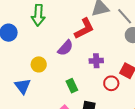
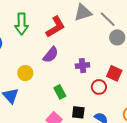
red L-shape: (84, 29) -> (55, 27), moved

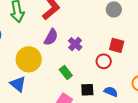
purple cross: (82, 66) -> (75, 44), moved, turned -32
yellow circle: (25, 73) -> (29, 59), size x1.6

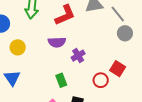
purple semicircle: (51, 37) -> (57, 42), turned 42
yellow circle: (29, 59) -> (18, 47), moved, size x0.6

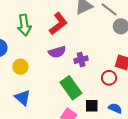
purple cross: (78, 56) -> (81, 60), turned 32
green rectangle: (61, 80) -> (71, 88), size x1.6

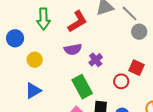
purple cross: (81, 60) -> (96, 60), turned -32
blue triangle: (23, 98) -> (33, 91), turned 42

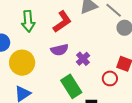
yellow circle: (35, 60) -> (22, 63), size x1.6

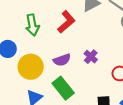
purple semicircle: (60, 50) -> (62, 60), moved
green rectangle: (71, 86) -> (63, 88), moved

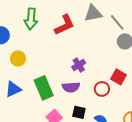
purple semicircle: (62, 60) -> (71, 87), moved
yellow circle: (31, 67) -> (18, 59), size x0.6

